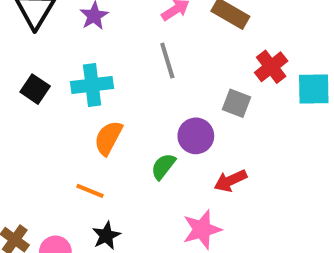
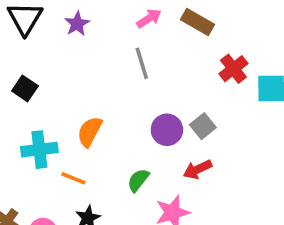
cyan cross: (92, 85) -> (39, 150), moved
gray square: (237, 103) -> (203, 126), moved, turned 30
green semicircle: (163, 166) -> (138, 180), moved

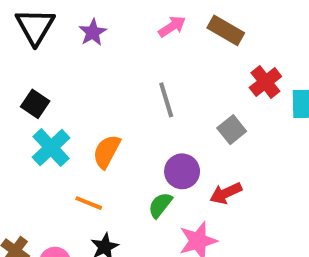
gray line: (142, 63) -> (166, 100), moved
gray square: (203, 126) -> (232, 130), moved
purple circle: (167, 130) -> (182, 171), moved
cyan cross: (39, 150) -> (51, 148), moved, turned -36

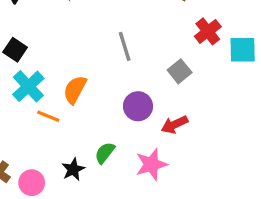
orange line: (89, 203) -> (48, 116), moved
green semicircle: (160, 205) -> (105, 153), moved

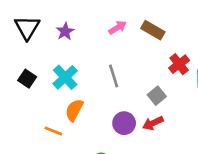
cyan cross: (28, 86) -> (65, 77), moved
red arrow: (175, 125) -> (153, 123), moved

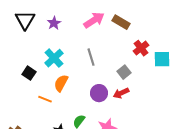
pink arrow: (118, 28) -> (94, 20), size x1.5
black square: (27, 79) -> (29, 73), moved

